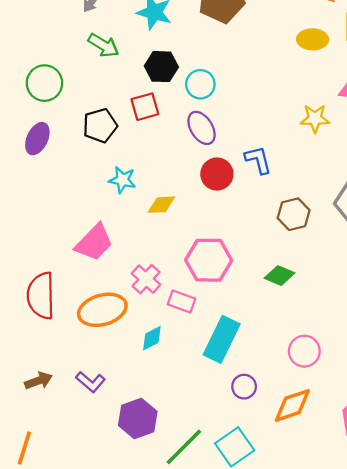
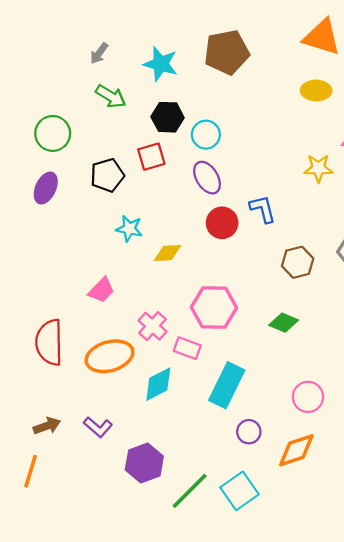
pink trapezoid: (94, 243) -> (101, 290), size x0.7
cyan diamond: (152, 338) -> (158, 384), size x1.4
orange line: (24, 448) -> (31, 471), moved

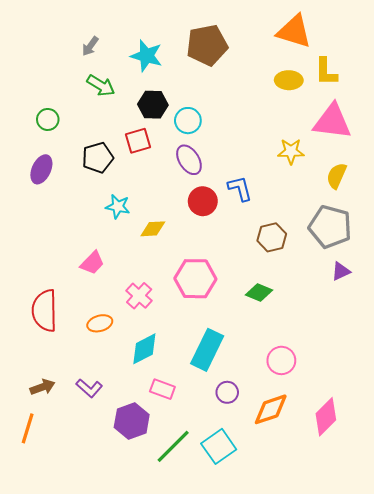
green circle: (53, 133) -> (48, 119), size x0.7
pink rectangle: (187, 348) -> (162, 389), moved
orange ellipse: (110, 356) -> (100, 323), size x0.6

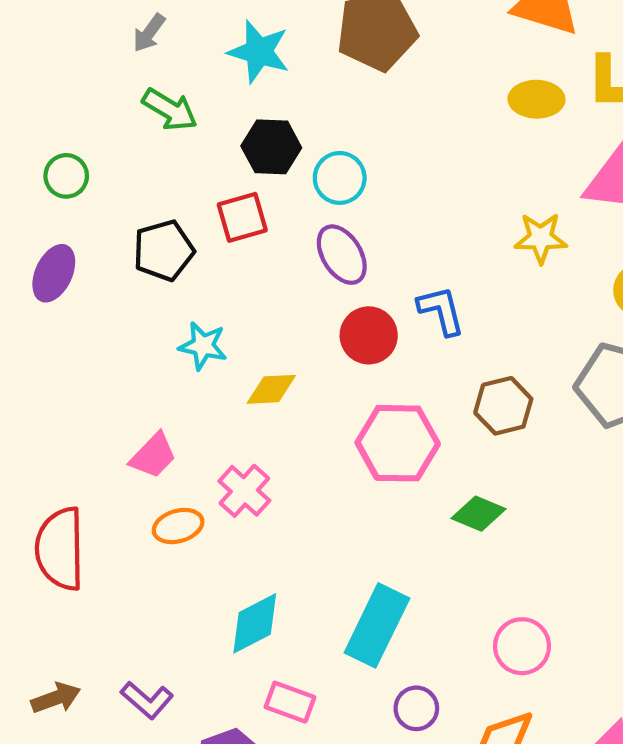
pink hexagon: (195, 279) -> (398, 443), moved
pink cross: (139, 296) -> (244, 491), moved
orange ellipse: (100, 323) -> (178, 526), moved

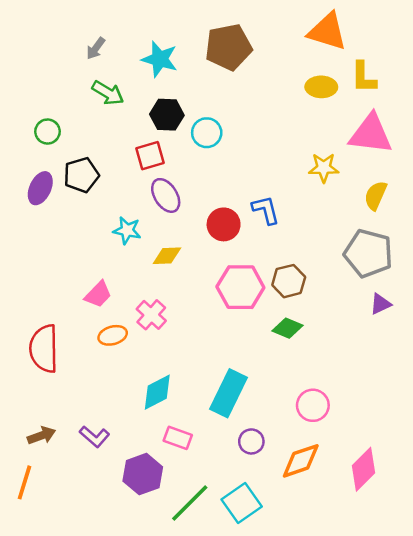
black pentagon: (164, 250) -> (81, 175), moved
purple ellipse: (342, 255) -> (166, 195), moved
brown hexagon: (503, 406) -> (289, 281), moved

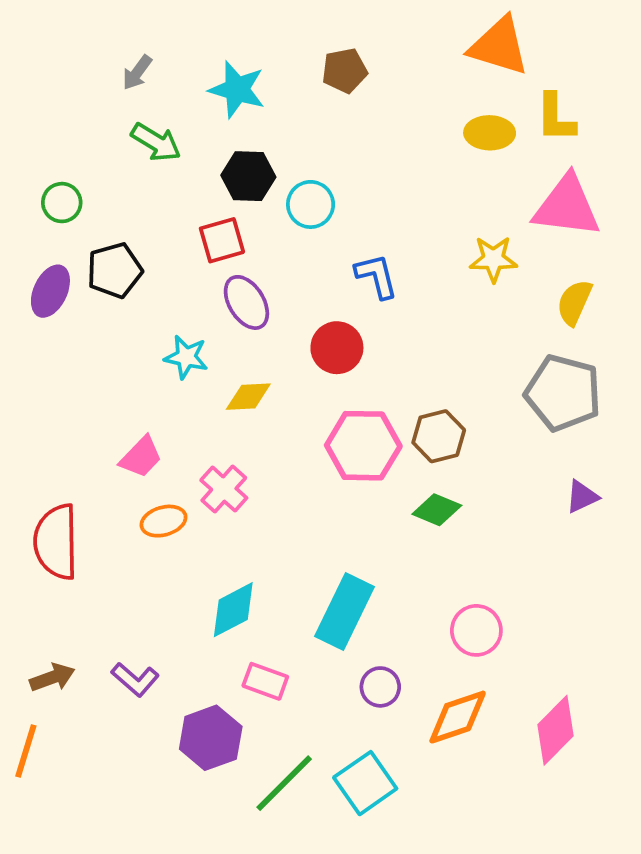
brown pentagon: (228, 47) -> (344, 71), size x0.6
blue L-shape: (266, 210) -> (376, 276), moved
purple triangle: (380, 304) -> (582, 497), moved

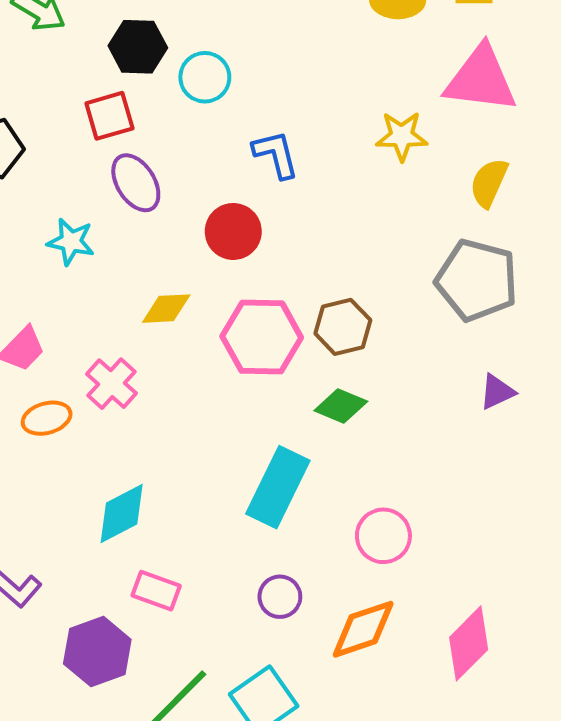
yellow diamond: (248, 397) -> (166, 309), moved
cyan rectangle: (344, 612) -> (278, 487), moved

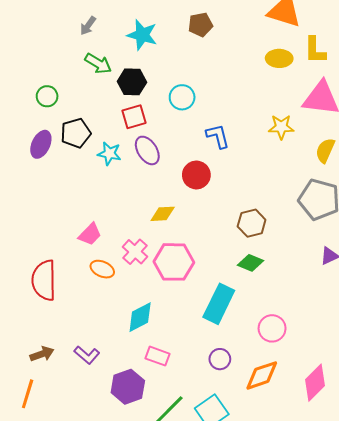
black hexagon: (138, 47) -> (132, 82), moved
cyan star: (71, 242) -> (109, 154), moved
pink hexagon: (262, 337) -> (174, 262), moved
orange ellipse: (47, 418) -> (102, 269), turned 40

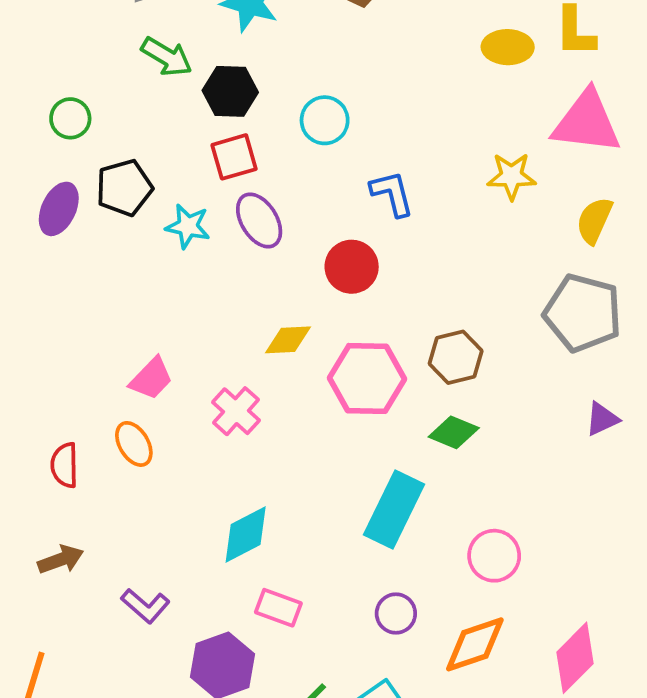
pink hexagon: (174, 262) -> (367, 378), moved
orange ellipse: (102, 269) -> (134, 444), moved, turned 35
red semicircle: (44, 280) -> (65, 465), size x0.6
brown arrow: (42, 354) -> (61, 560), moved

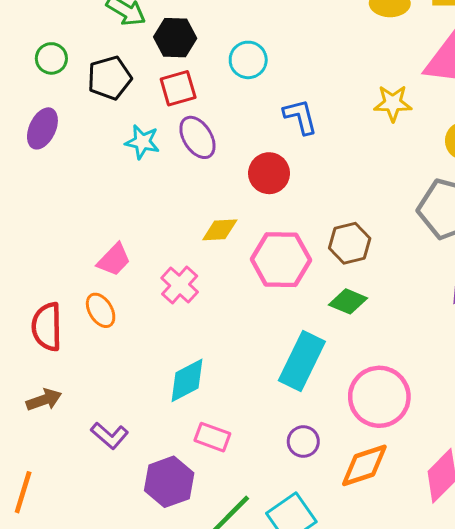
black pentagon: (124, 188) -> (110, 78), moved
red semicircle: (65, 465) -> (47, 327), size x1.4
pink circle: (494, 556) -> (379, 397), size x1.5

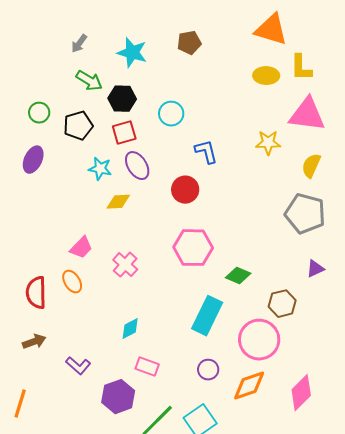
yellow diamond: (220, 230) -> (118, 202), moved
brown hexagon: (350, 243) -> (282, 304), moved
cyan diamond: (187, 380) -> (130, 329), size x0.7

